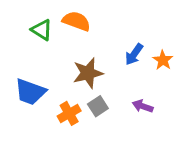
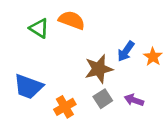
brown star: (88, 73) -> (99, 69), moved
gray square: (98, 106) -> (103, 99), moved

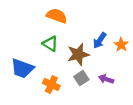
green triangle: (39, 28) -> (50, 44), moved
orange cross: (65, 107) -> (51, 85), turned -35

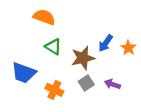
orange semicircle: (57, 16) -> (44, 17), moved

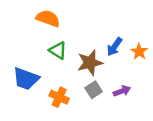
purple arrow: (112, 84) -> (122, 91), turned 140

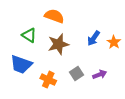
orange semicircle: (48, 18) -> (54, 16), moved
green triangle: (58, 50) -> (29, 35), moved
brown star: (90, 63) -> (58, 44), moved

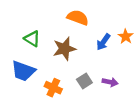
orange semicircle: (54, 16) -> (78, 18), moved
orange star: (114, 42) -> (126, 36), moved
purple arrow: (100, 74) -> (110, 82), turned 32

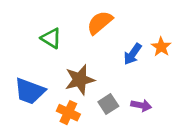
orange semicircle: (78, 18) -> (100, 23), turned -60
green triangle: (32, 39) -> (51, 38), moved
brown star: (64, 49) -> (80, 80), moved

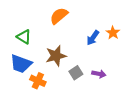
orange semicircle: (100, 23) -> (59, 16), moved
green triangle: (51, 38) -> (24, 37), moved
orange cross: (68, 113) -> (38, 81), moved

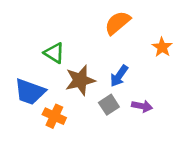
orange semicircle: (59, 16) -> (118, 23), moved
green triangle: (24, 37) -> (54, 53), moved
blue arrow: (93, 38) -> (119, 76), moved

